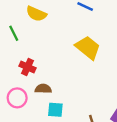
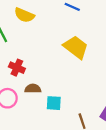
cyan square: (55, 110) -> (54, 103), moved

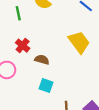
brown semicircle: (33, 89) -> (42, 60), moved

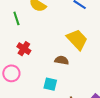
brown semicircle: (42, 60) -> (62, 60), moved

